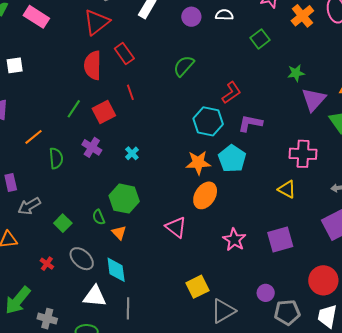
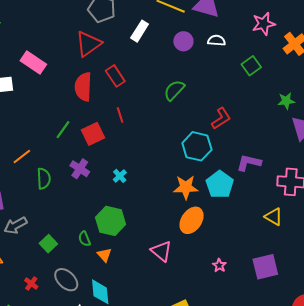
pink rectangle: (36, 17) -> (33, 62), moved
purple L-shape: (250, 123) -> (249, 163), moved
pink star: (234, 240) -> (219, 265), size x0.6

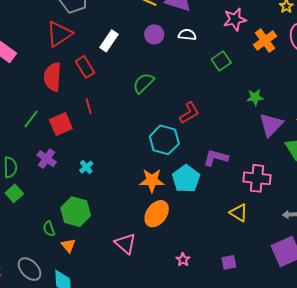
white rectangle: (140, 31) -> (109, 41), moved
green square: (48, 244) -> (14, 193), moved
purple square: (265, 267) -> (229, 262), size x0.6

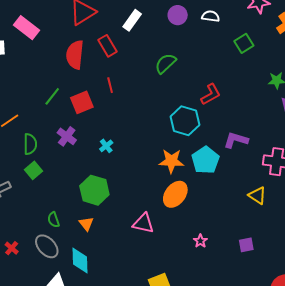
green semicircle: (49, 229) -> (53, 220), moved
pink triangle: (126, 244) -> (143, 223), turned -30

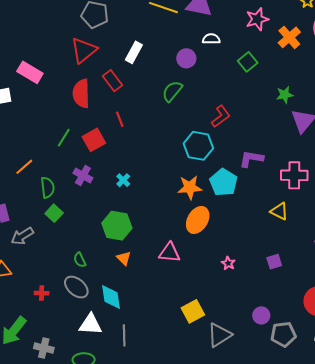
purple circle: (178, 15) -> (186, 58), moved
orange triangle: (86, 224) -> (124, 258), moved
red cross: (12, 248) -> (42, 293), turned -32

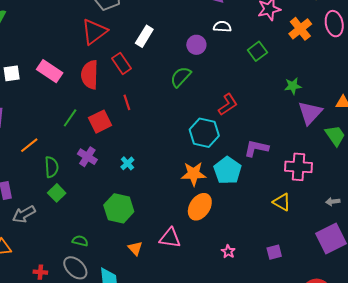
pink rectangle: (30, 72) -> (50, 71), moved
orange triangle: (124, 258) -> (135, 248), moved
green semicircle: (80, 260) -> (80, 241), turned 126

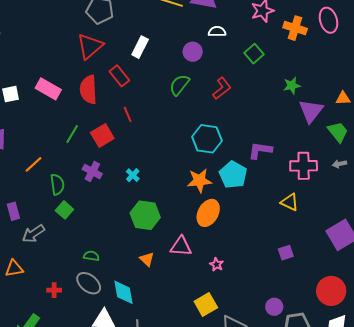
orange cross: (300, 29) -> (295, 28), turned -30
red L-shape: (228, 104) -> (222, 88), moved
gray arrow: (333, 202) -> (340, 164), moved
green hexagon: (119, 208) -> (145, 215), moved
pink star: (228, 251) -> (217, 264), moved

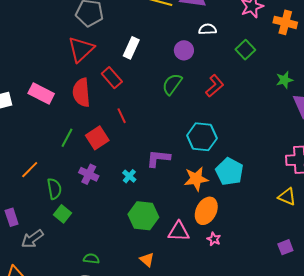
purple L-shape: (260, 150) -> (158, 158), moved
pink triangle: (181, 246) -> (179, 231), moved
pink star: (217, 264) -> (214, 239), moved

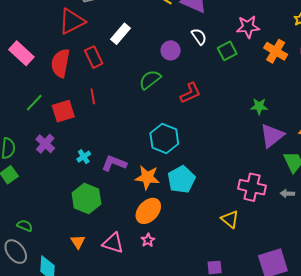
white semicircle: (207, 29) -> (199, 37), turned 42
green square: (245, 50) -> (227, 51), moved
purple L-shape: (158, 158) -> (114, 163), moved
pink triangle: (179, 231) -> (113, 243), moved

